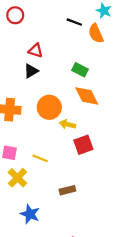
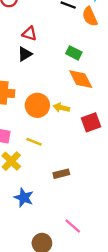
orange circle: (49, 107) -> (37, 105), moved
red square: (83, 145) -> (91, 122), moved

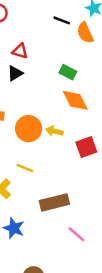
brown rectangle: (61, 174) -> (54, 202), size x1.6
pink line: (73, 226) -> (76, 234), moved

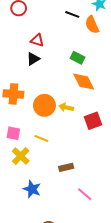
brown rectangle: (54, 202) -> (66, 167), size x0.6

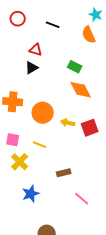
black line: (72, 14) -> (53, 25), moved
yellow arrow: (66, 107) -> (68, 123), moved
blue star: (32, 189) -> (31, 194), turned 30

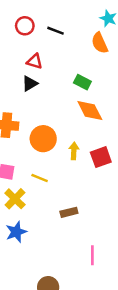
red circle: (18, 19) -> (25, 26), moved
yellow arrow: (68, 123) -> (74, 151), turned 80
blue star: (31, 194) -> (16, 232), moved
pink line: (82, 199) -> (92, 255), moved, turned 49

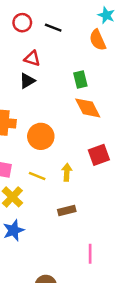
green rectangle: (82, 82) -> (80, 79), turned 49
yellow arrow: (74, 151) -> (67, 172), moved

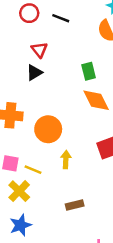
red triangle: (32, 58) -> (39, 50), turned 35
yellow arrow: (67, 172) -> (66, 160), moved
yellow line: (37, 176) -> (33, 170), moved

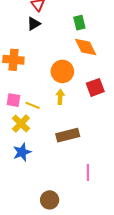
orange circle: (48, 129) -> (62, 71), moved
brown rectangle: (75, 205) -> (68, 135), size x1.5

